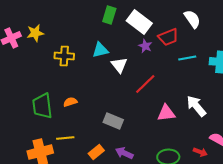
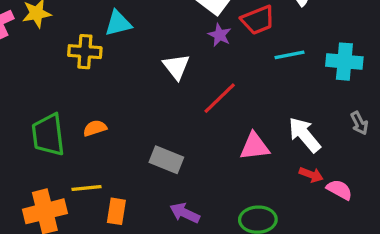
cyan triangle: (100, 50) -> (118, 23), moved
orange rectangle: (96, 152) -> (116, 211), moved, turned -42
red arrow: (200, 152) -> (311, 175), moved

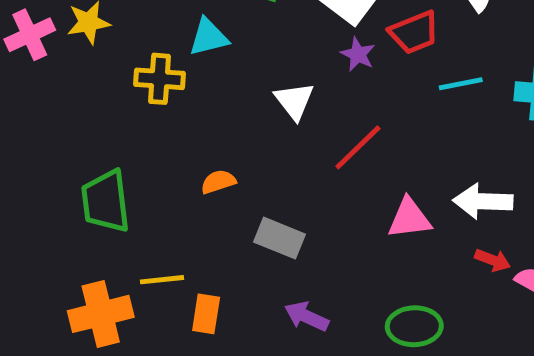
orange semicircle: (95, 128) -> (218, 182), moved
white arrow: (304, 135) -> (483, 201), turned -48

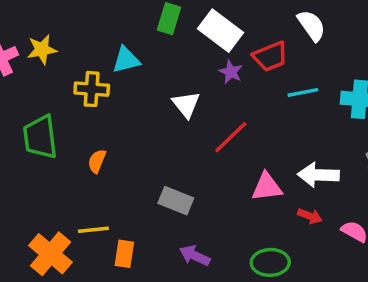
orange semicircle: (218, 182) -> (97, 161), moved, turned -50
green trapezoid: (106, 201) -> (40, 137), moved
red arrow: (493, 260) -> (310, 216), moved
orange cross: (101, 314) -> (51, 254), turned -36

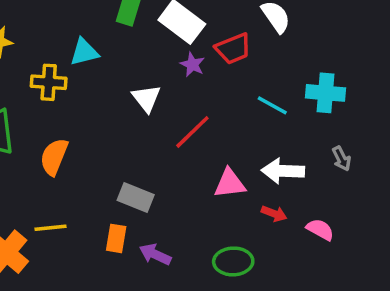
cyan line: (303, 92) -> (272, 105), moved, turned 40
orange semicircle: (97, 161) -> (54, 157), size x1.5
orange rectangle: (124, 254) -> (116, 238), moved

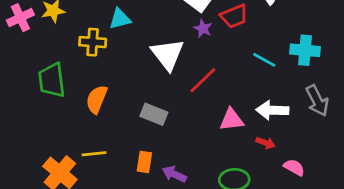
white triangle: (146, 98) -> (167, 54), size x1.5
gray arrow: (341, 159) -> (317, 101), size x1.6
gray rectangle: (136, 198) -> (154, 114), moved
pink semicircle: (320, 230) -> (294, 167), moved

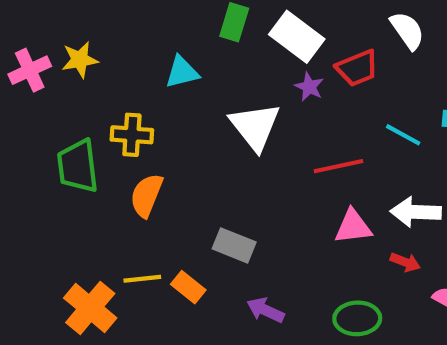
yellow cross: (93, 42) -> (132, 135), moved
red line: (203, 80) -> (338, 166), moved, turned 32
gray rectangle: (154, 114) -> (234, 245), moved
orange rectangle: (144, 162) -> (188, 287), moved, turned -60

